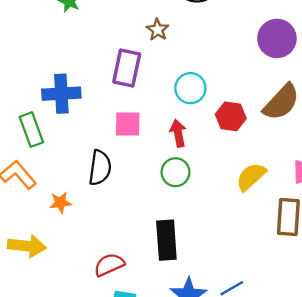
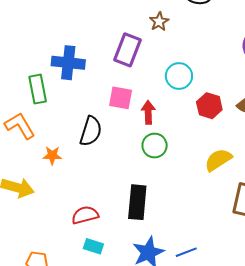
red arrow: (178, 133) -> (148, 112), moved

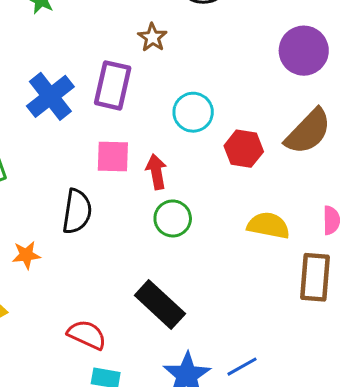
blue cross: (68, 63) -> (50, 96), moved, turned -36
yellow semicircle: (218, 160) -> (268, 225), turned 52
black rectangle: (137, 202) -> (160, 305), turned -44
red semicircle: (85, 215) -> (87, 335), turned 48

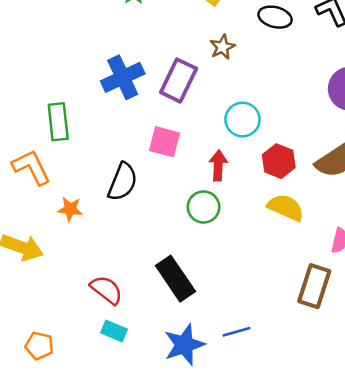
red arrow: (156, 172) -> (218, 165), moved
yellow semicircle: (268, 225) -> (286, 207), moved
blue line: (242, 367) -> (237, 332), moved

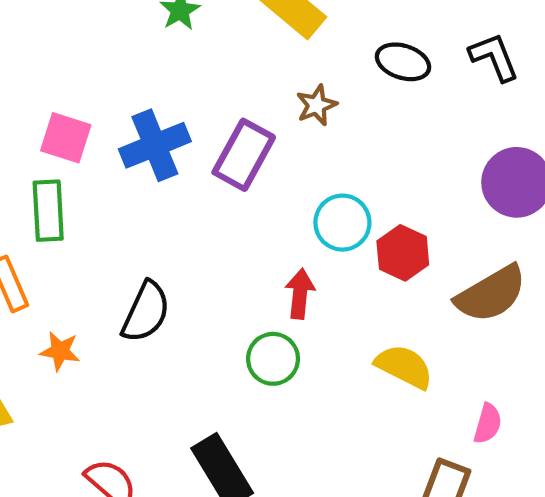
pink square: (164, 142) -> (66, 138), moved
red hexagon: (279, 161) -> (403, 253), moved

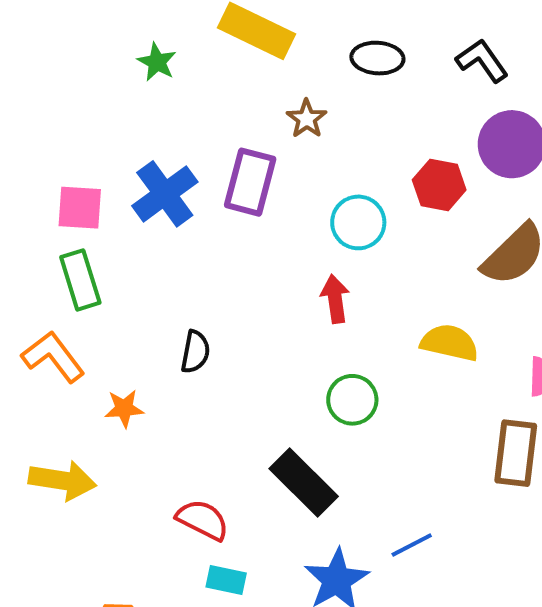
black L-shape: (494, 57) -> (482, 61), moved
red hexagon: (403, 253) -> (439, 185), moved
black semicircle: (146, 312) -> (195, 352), size x0.7
green circle: (273, 359) -> (352, 400), moved

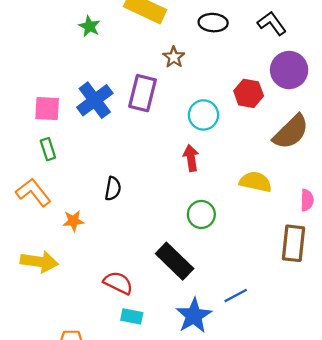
green rectangle: (80, 280) -> (48, 149), size x0.7

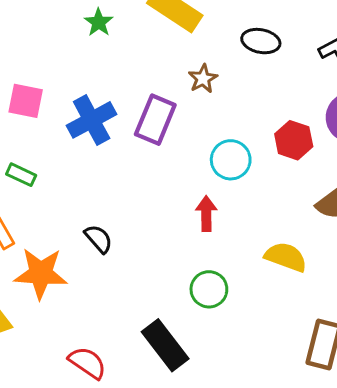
pink square: (47, 109) -> (26, 101), moved
green rectangle: (48, 149) -> (21, 175), turned -55
black semicircle: (113, 189) -> (98, 239), turned -60
orange star: (73, 221) -> (41, 273), size x1.8

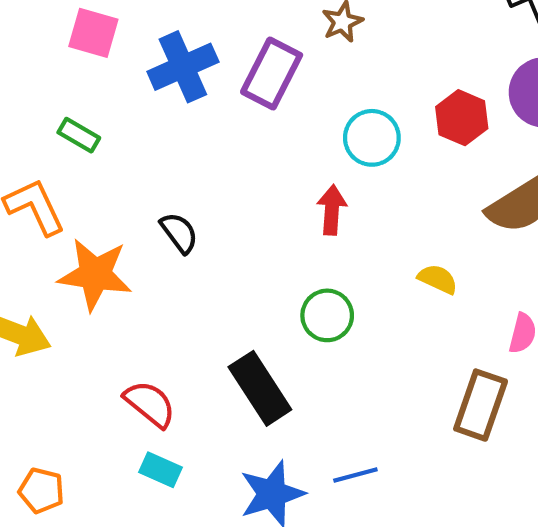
yellow semicircle: (286, 257) -> (438, 279), size x0.7

